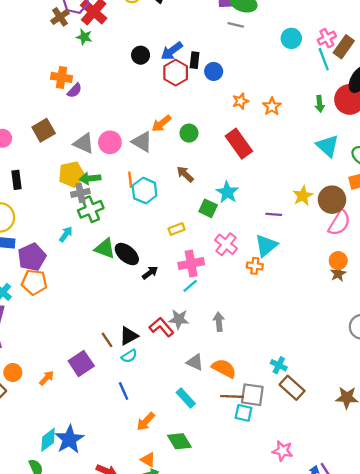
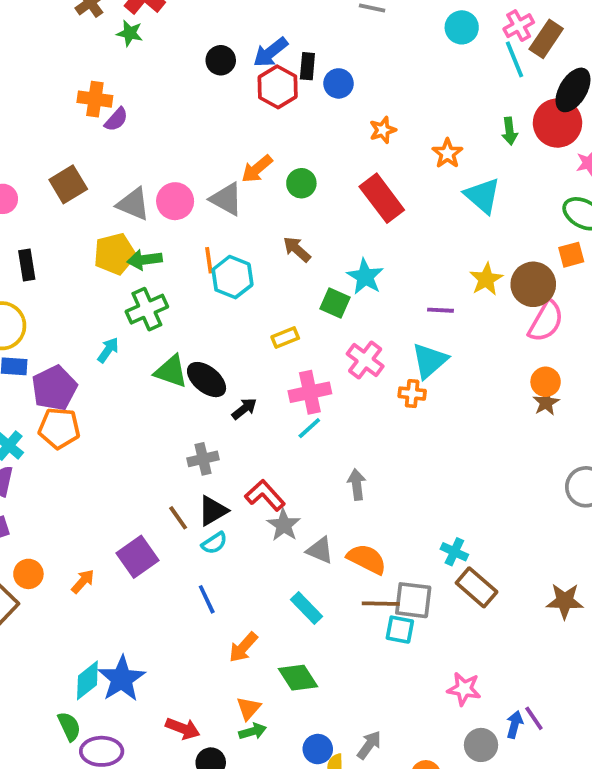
orange star: (272, 106) -> (447, 153), moved
cyan triangle: (328, 146) -> (482, 196), moved
gray cross: (80, 193) -> (203, 459), moved
gray star: (179, 319) -> (284, 525), moved, turned 30
orange triangle: (148, 460) -> (249, 708), turned 42

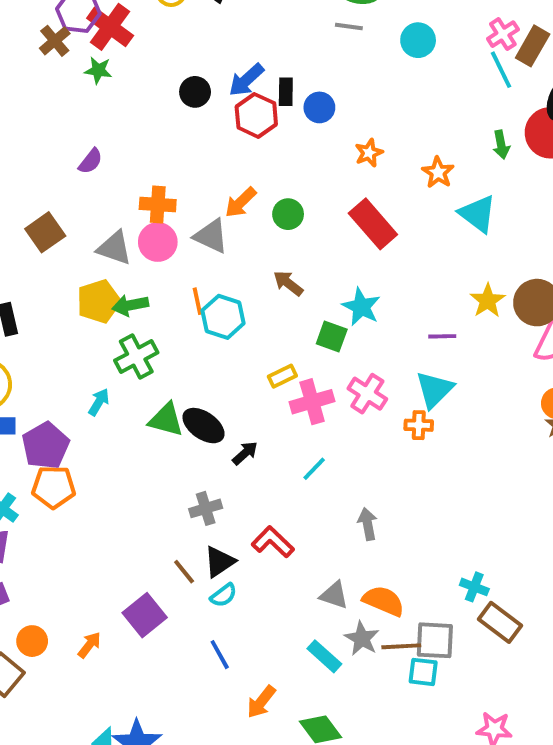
cyan circle: (462, 27) -> (418, 40), moved
orange cross: (95, 99) -> (158, 204), moved
pink cross: (310, 392) -> (312, 402), moved
gray star: (284, 525) -> (362, 638), moved

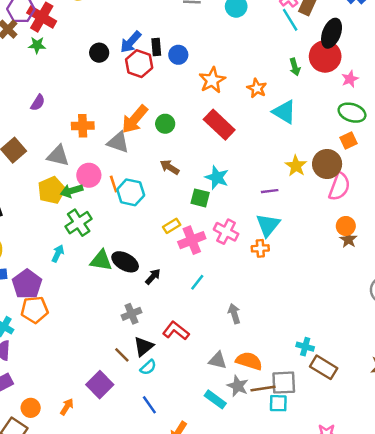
orange star: (369, 153) -> (212, 80), size x1.5
orange arrow: (241, 202) -> (135, 119), size x1.4
pink circle: (158, 242) -> (89, 175), moved

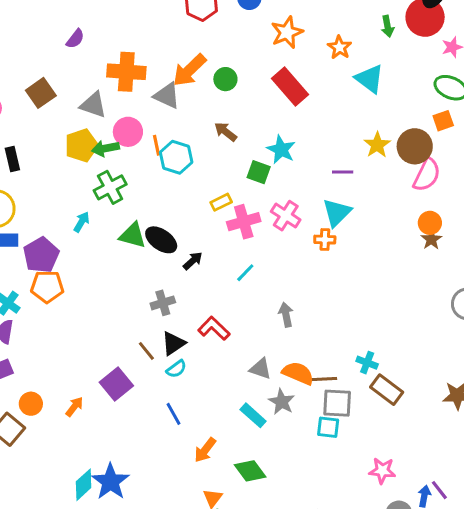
orange cross: (83, 126) -> (126, 72), size x1.4
brown line: (263, 388) -> (322, 379), moved

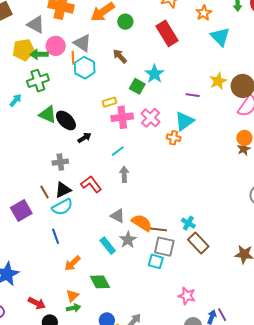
gray triangle: (167, 96) -> (82, 43), moved
gray arrow: (286, 315) -> (124, 174), moved
cyan semicircle: (176, 369) -> (62, 207), size x1.5

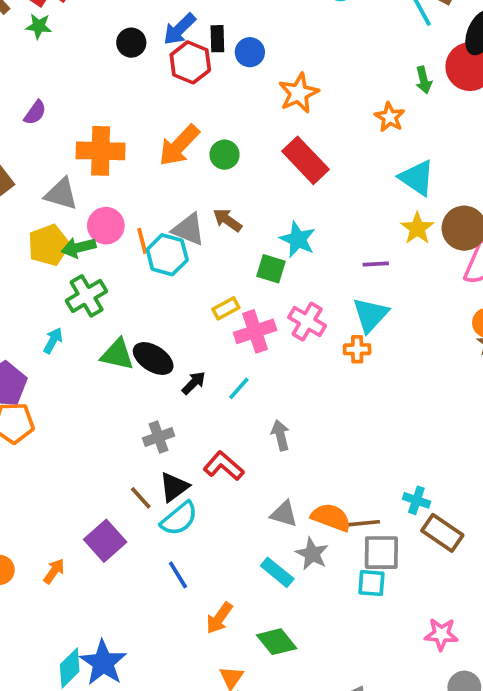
orange star: (204, 13) -> (390, 117), moved
cyan triangle: (220, 37) -> (417, 178), moved
gray triangle: (82, 43) -> (189, 229), moved
cyan line: (118, 151) -> (239, 388), moved

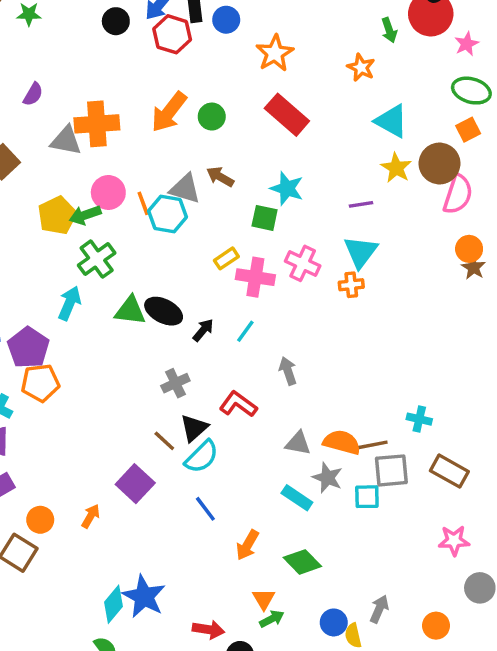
gray triangle: (61, 194) -> (66, 141), moved
pink cross: (255, 331) -> (255, 277), turned 33
cyan arrow: (53, 341) -> (69, 303), size x1.4
brown rectangle: (442, 533) -> (449, 471), moved
cyan square: (371, 583) -> (367, 497), moved

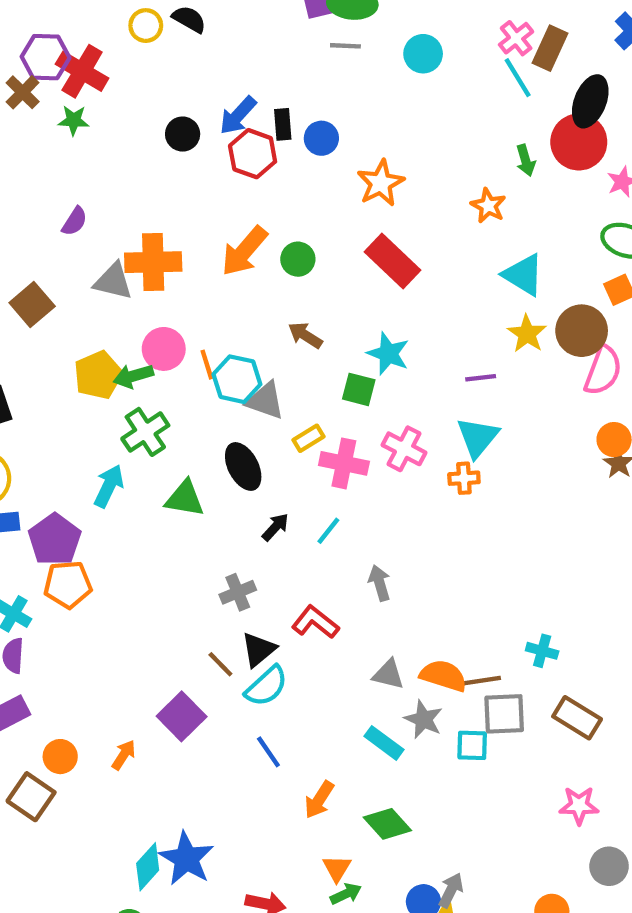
gray triangle: (185, 189) -> (265, 401), moved
black ellipse: (164, 311) -> (243, 467), moved, turned 33
gray arrow: (379, 609) -> (451, 890), moved

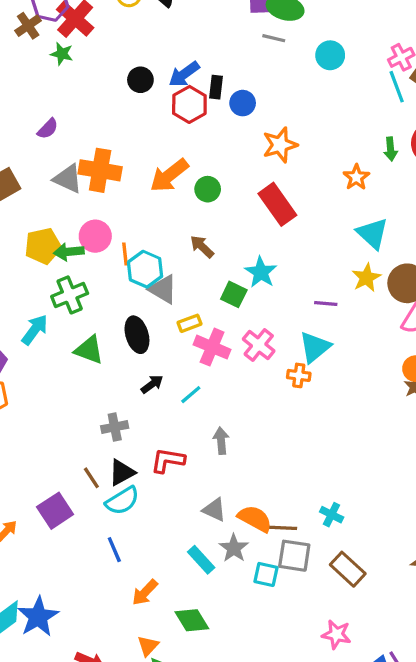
red L-shape: (315, 622) -> (168, 460), turned -40

